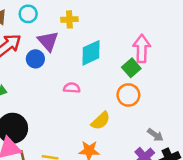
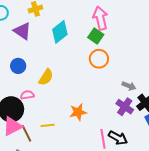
blue circle: (35, 59) -> (18, 66), moved
pink semicircle: (72, 88) -> (27, 95), moved
yellow semicircle: (101, 121) -> (46, 77), moved

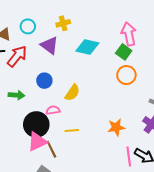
cyan diamond: (60, 32) -> (87, 47), turned 50
orange star: (78, 112) -> (116, 127), moved
yellow line: (48, 125) -> (72, 130), moved

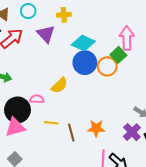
orange circle: (126, 75) -> (107, 66), moved
blue circle: (44, 81) -> (85, 63), moved, size x1.5
brown line: (51, 149) -> (71, 133), moved

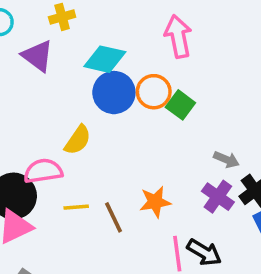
green square: (118, 55) -> (180, 105), moved
pink semicircle: (37, 99) -> (43, 171), size x1.5

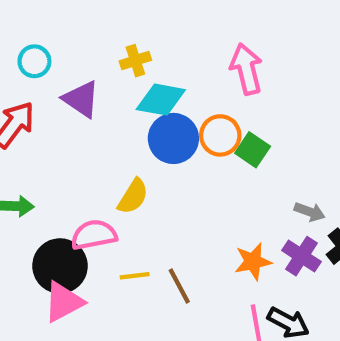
yellow cross: (62, 17) -> (135, 61), moved
orange star: (155, 202) -> (253, 262), moved

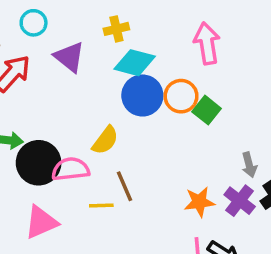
gray arrow: (310, 212) -> (249, 165), turned 50
black circle: (60, 266) -> (39, 163), moved
brown line: (179, 286) -> (124, 186), moved

